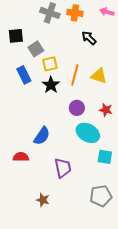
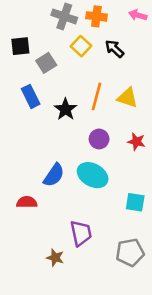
yellow square: (50, 64) -> (81, 46), moved, turned -35
cyan ellipse: (88, 133) -> (93, 175), moved
purple trapezoid: (63, 168) -> (81, 233), moved

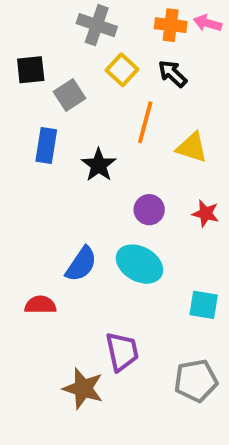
orange cross: (96, 16) -> (171, 25), moved
blue rectangle: (31, 96) -> (46, 146), turned 35
orange line: (96, 96) -> (145, 122), moved
brown star: (55, 258) -> (83, 388), size x1.5

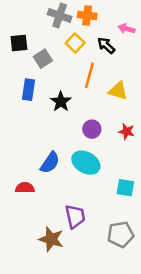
pink arrow: (207, 23) -> (127, 29), moved
orange cross: (171, 25) -> (87, 15), moved

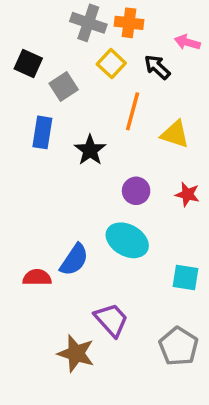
black square: (19, 43) -> (28, 64), turned 30
blue semicircle: (50, 163) -> (74, 260), moved
purple trapezoid: (75, 216) -> (111, 320), turned -30
gray pentagon: (121, 234) -> (179, 346), turned -30

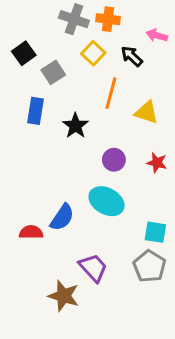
black square: (28, 64) -> (24, 53), turned 30
gray pentagon: (179, 346) -> (149, 266), moved

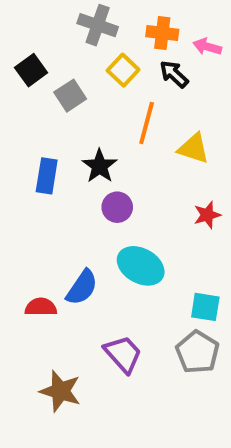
orange cross: (108, 19) -> (162, 33), moved
blue rectangle: (36, 111) -> (47, 176), moved
purple circle: (114, 160) -> (117, 207), moved
red star: (157, 163) -> (207, 215), turned -30
brown star: (64, 296) -> (60, 391), moved

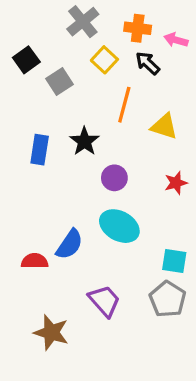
gray cross: (98, 25) -> (83, 22), turned 32
purple circle: (117, 207) -> (114, 178), moved

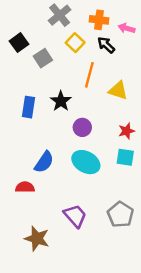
blue semicircle: (70, 244) -> (44, 162), moved
cyan square: (174, 261) -> (125, 157), moved

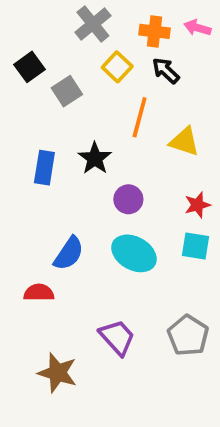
pink arrow: (126, 28) -> (197, 28), moved

